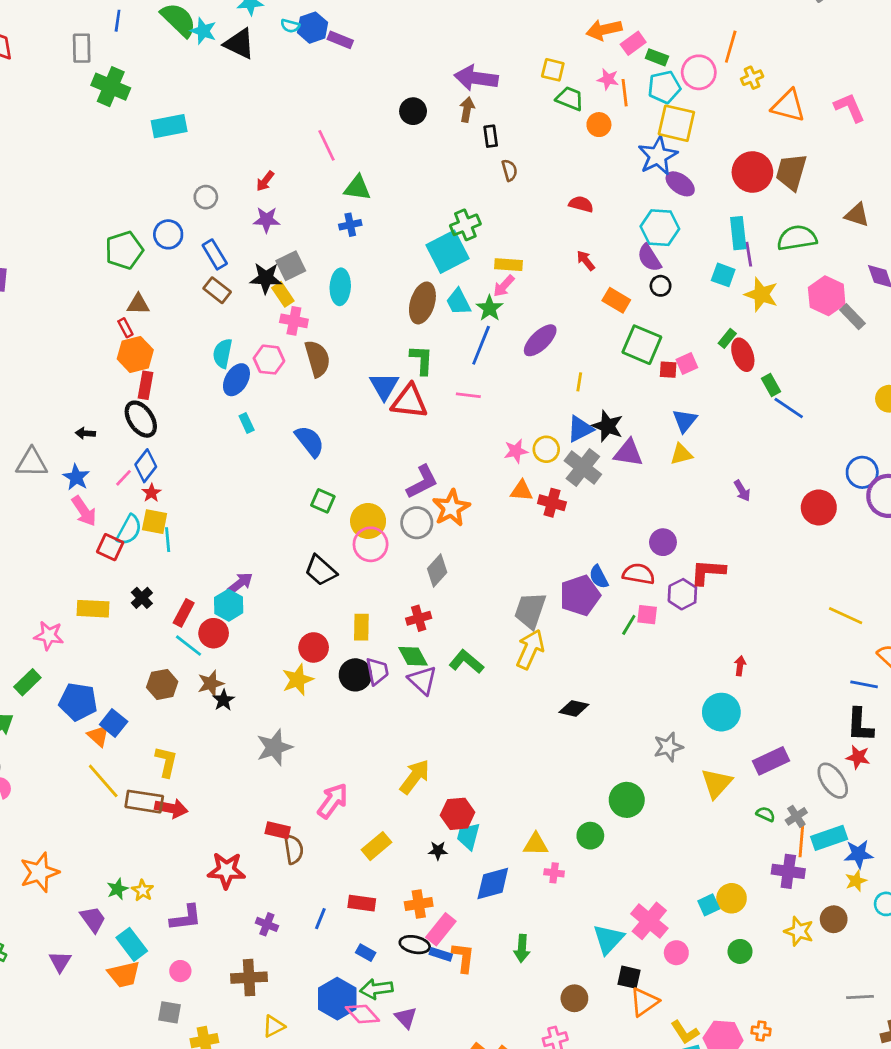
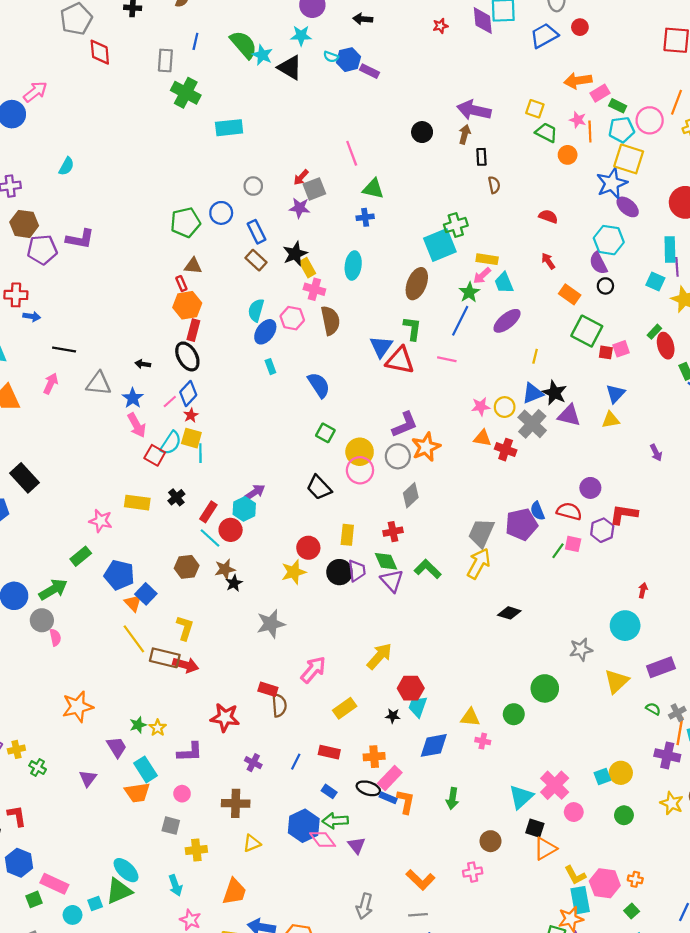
gray square: (291, 266) -> (314, 189), moved
black star: (266, 278) -> (295, 254), turned -30
cyan trapezoid: (458, 302) -> (504, 283), moved

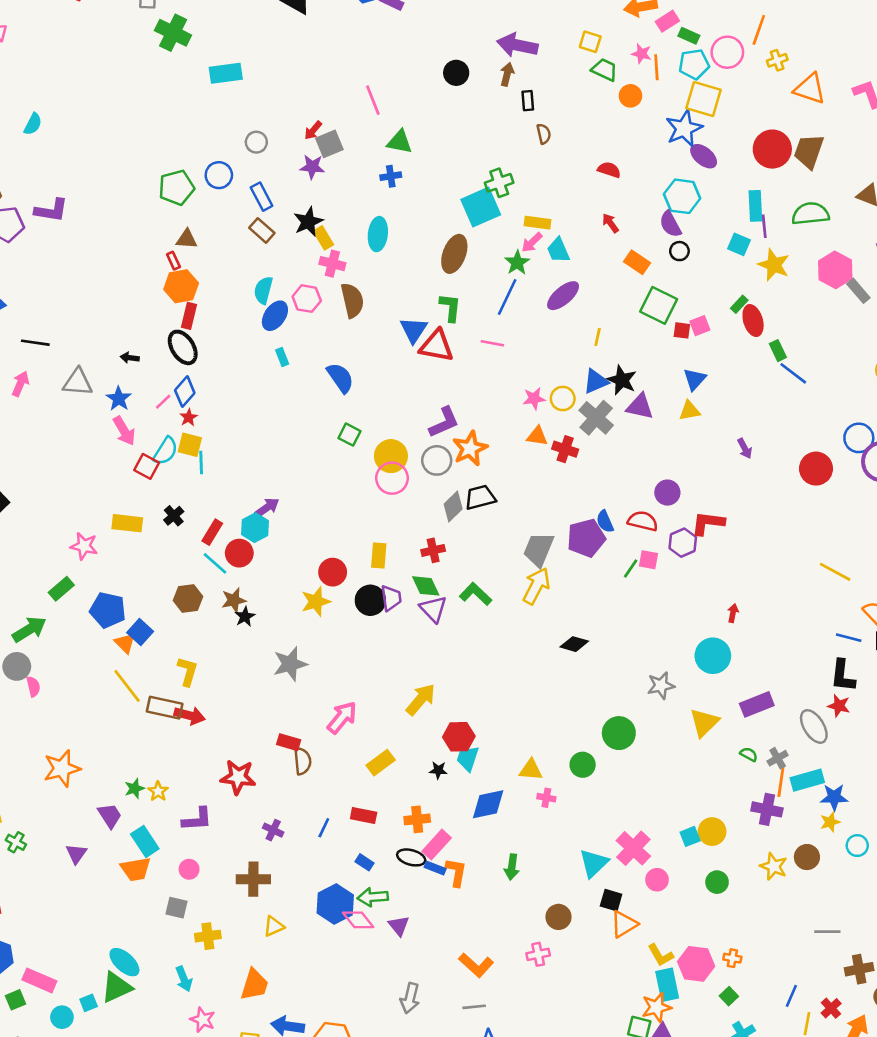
black trapezoid: (319, 488) -> (480, 497), moved, turned 120

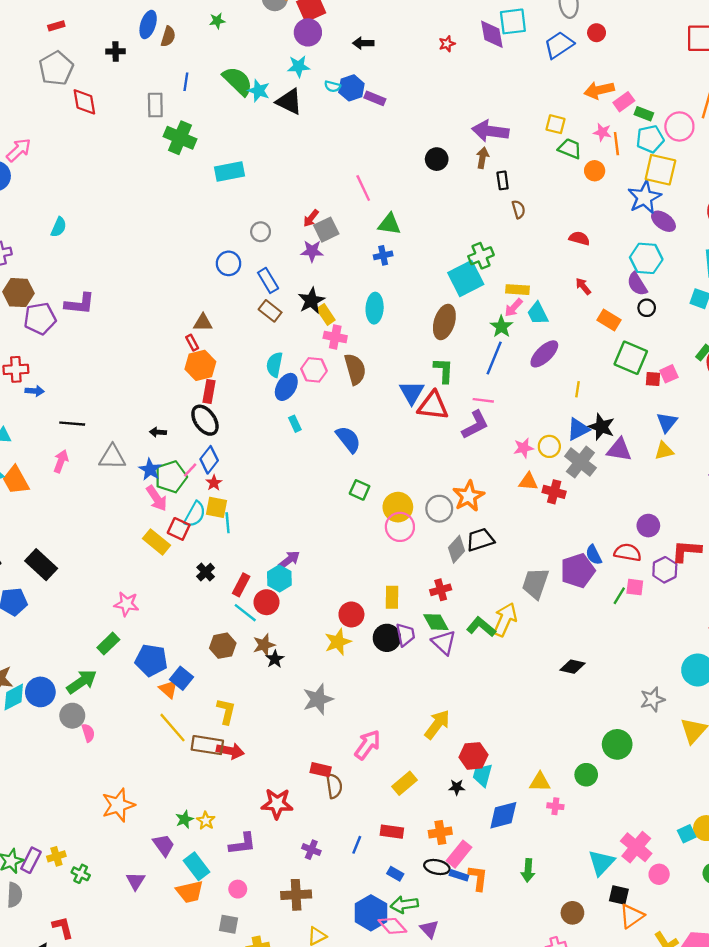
green pentagon: (176, 188) -> (171, 477), moved
purple L-shape: (444, 422) -> (475, 425), moved
yellow rectangle: (127, 523) -> (157, 542), moved, turned 36
yellow arrow: (536, 586) -> (505, 620), moved

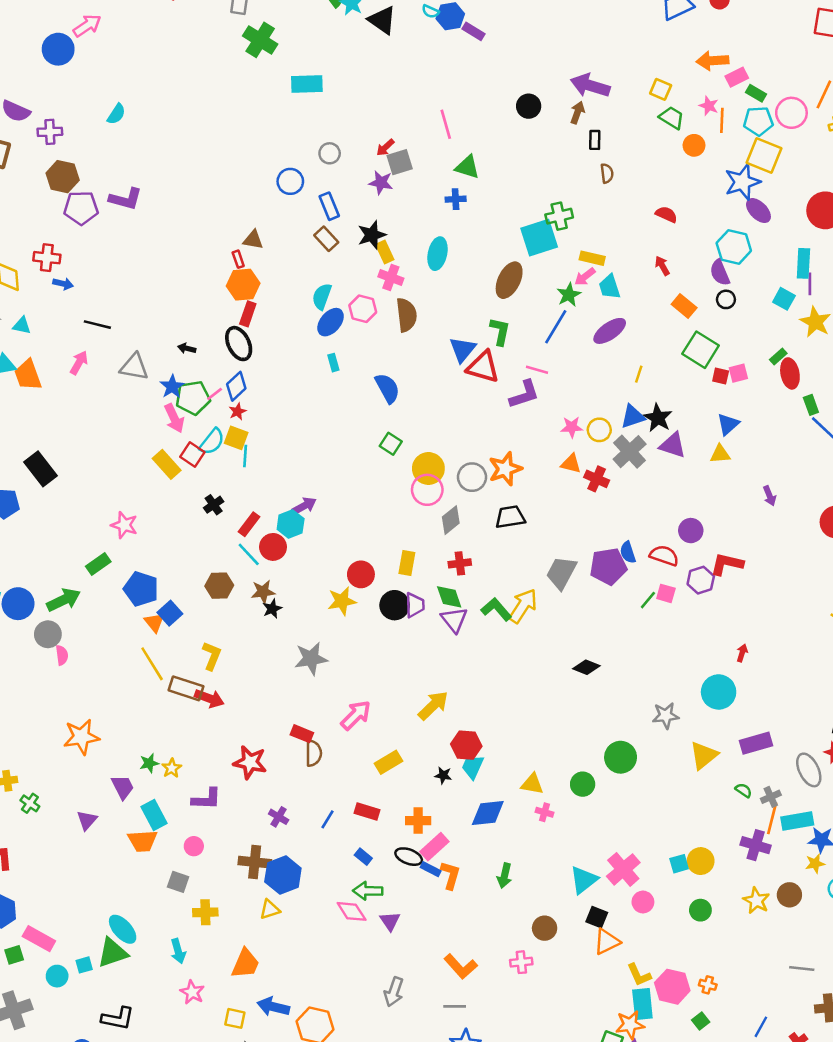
gray diamond: (456, 549) -> (451, 520), moved
blue hexagon: (371, 913) -> (283, 875), moved

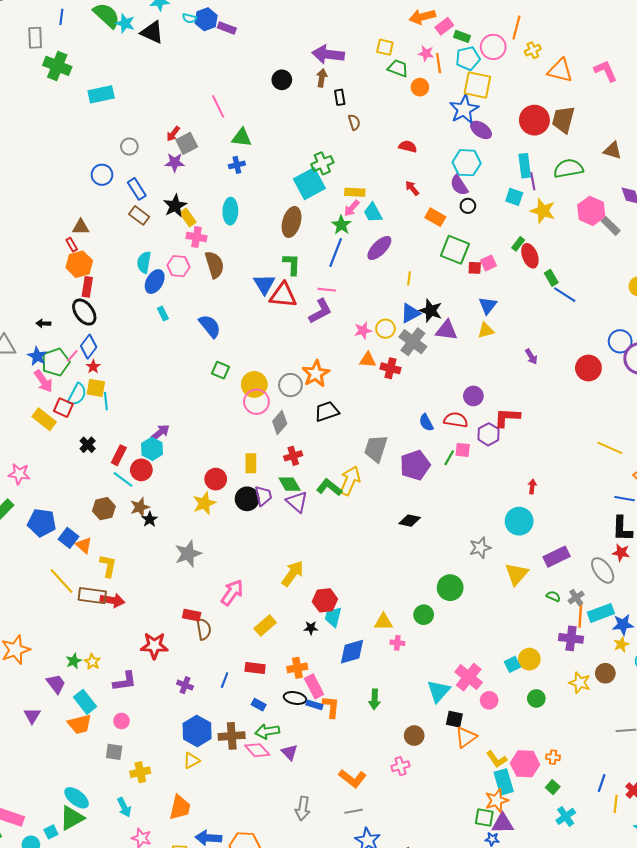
purple pentagon: (608, 566) -> (415, 465), moved
orange triangle: (154, 622) -> (84, 545), moved
pink rectangle: (434, 847) -> (314, 686), turned -65
brown cross: (255, 862) -> (232, 736), moved

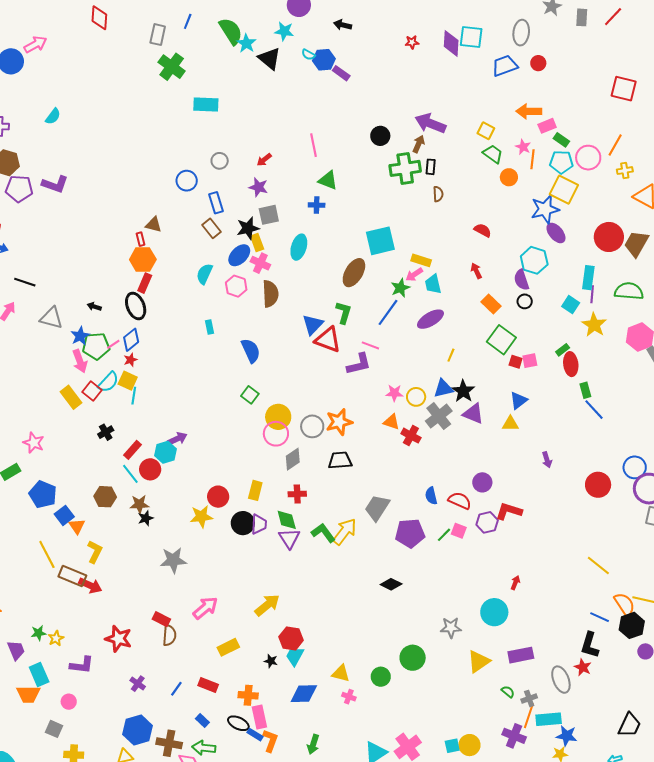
gray square: (187, 143) -> (269, 215), moved
green cross: (322, 163) -> (405, 168), moved, size x1.4
blue ellipse: (155, 282) -> (239, 255), moved

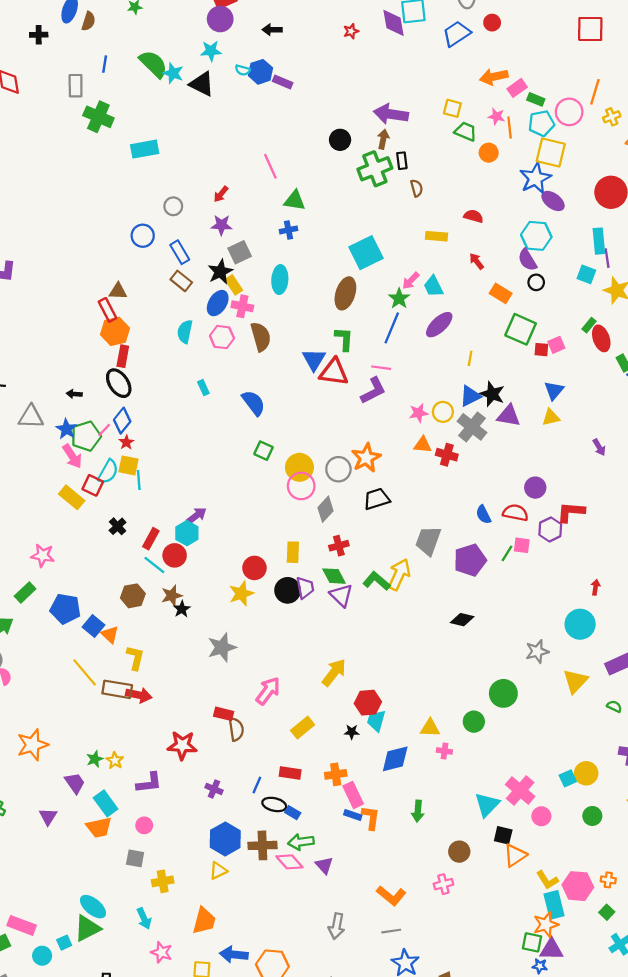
red rectangle: (141, 239) -> (107, 310), size x1.5
yellow rectangle: (421, 260) -> (437, 236), moved
black ellipse: (238, 723) -> (274, 804), moved

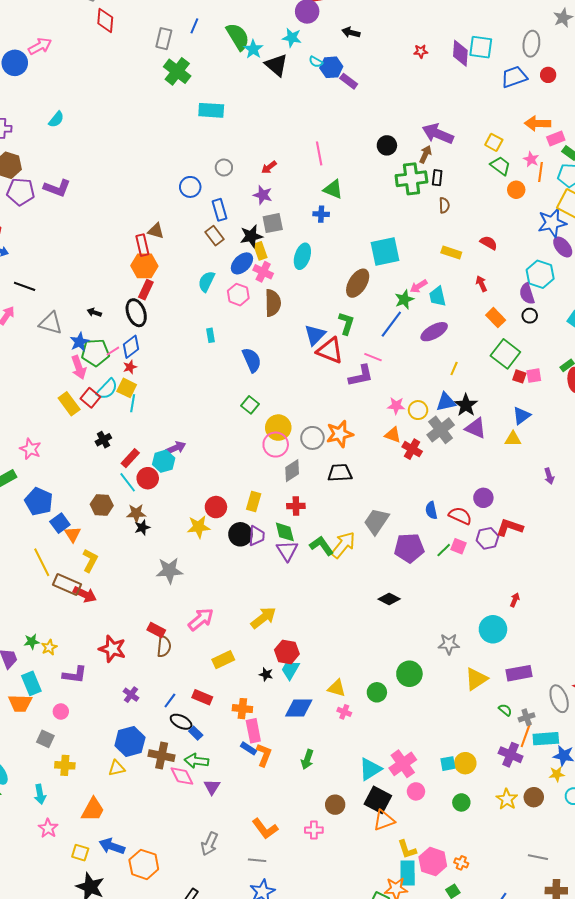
black square: (503, 835) -> (378, 800), size x1.5

